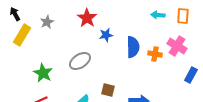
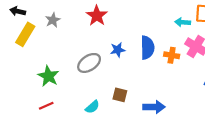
black arrow: (15, 14) -> (18, 11), turned -48
cyan arrow: (158, 15) -> (183, 22), moved
blue star: (106, 35) -> (118, 50), moved

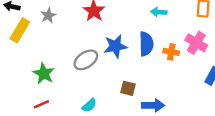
cyan arrow: (183, 22) -> (159, 12), moved
blue star: (118, 50) -> (115, 46), size x1.5
brown square: (120, 95) -> (128, 88), moved

